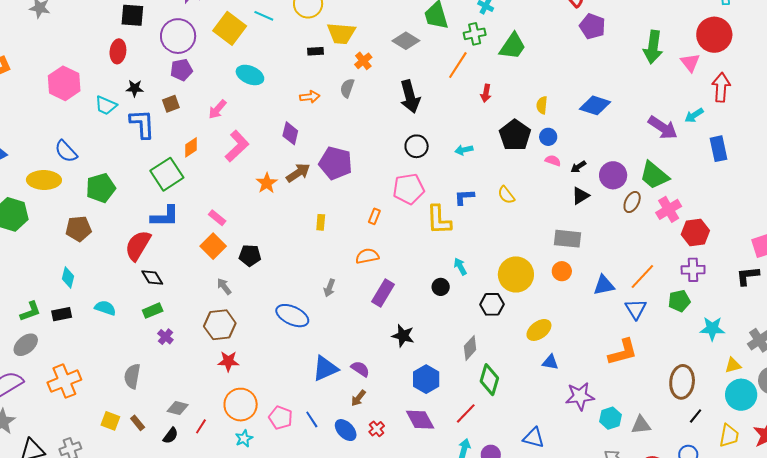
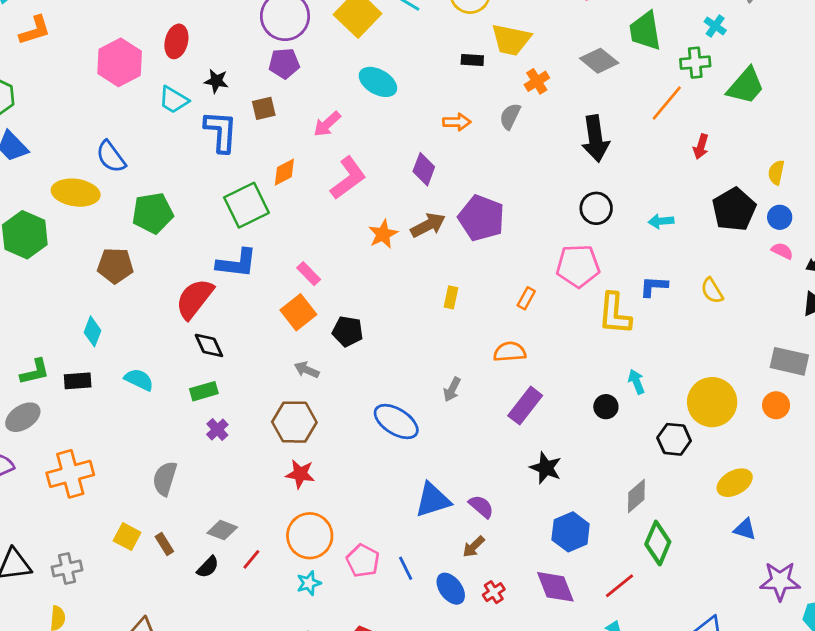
red ellipse: (118, 51) -> (176, 41), moved
gray arrow: (224, 286) -> (307, 370), turned -36

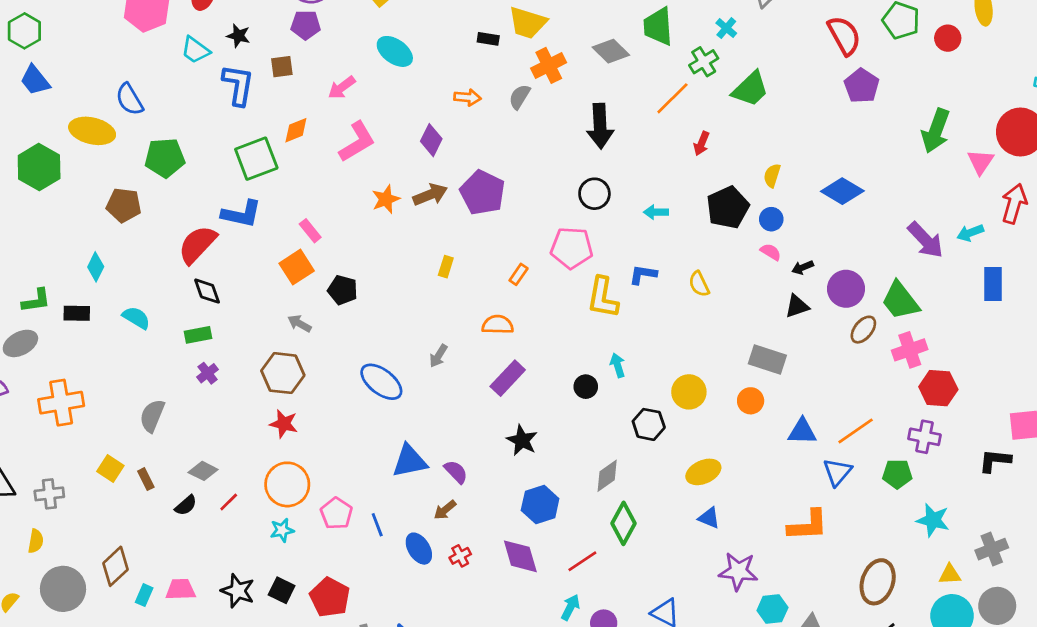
green cross: (695, 63) -> (704, 62), turned -32
orange cross: (537, 81) -> (549, 65), size x1.4
yellow circle: (712, 402) -> (689, 392), size x0.7

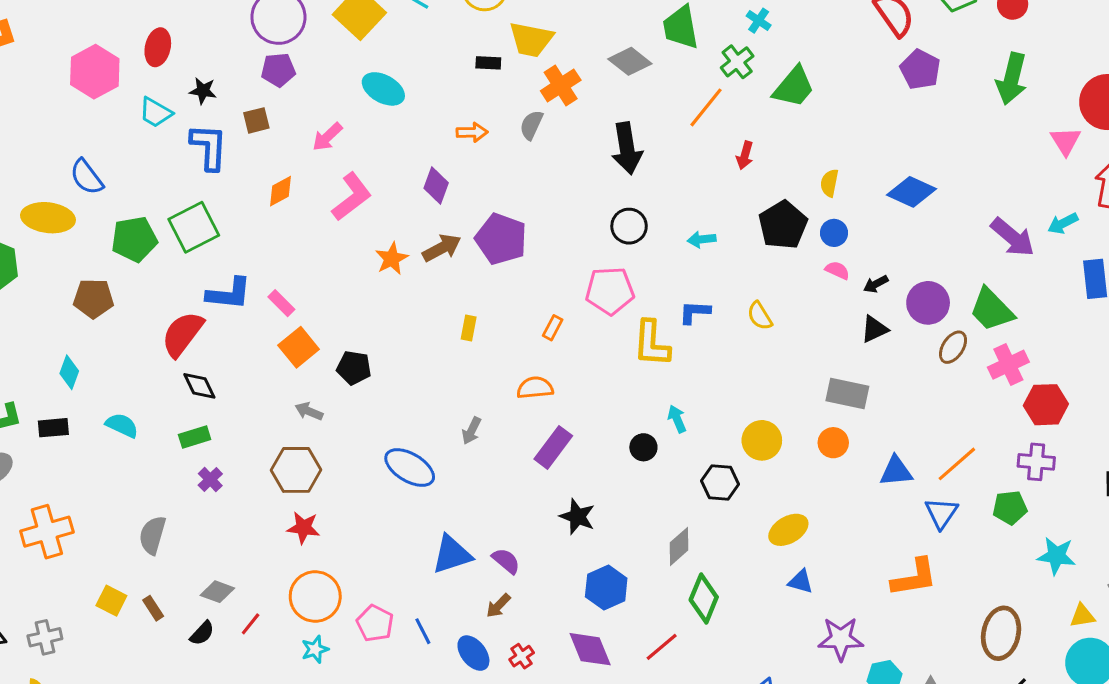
green arrow: (936, 131) -> (1012, 79), moved
green square: (256, 159) -> (194, 227), moved
pink rectangle: (310, 231) -> (281, 303), moved

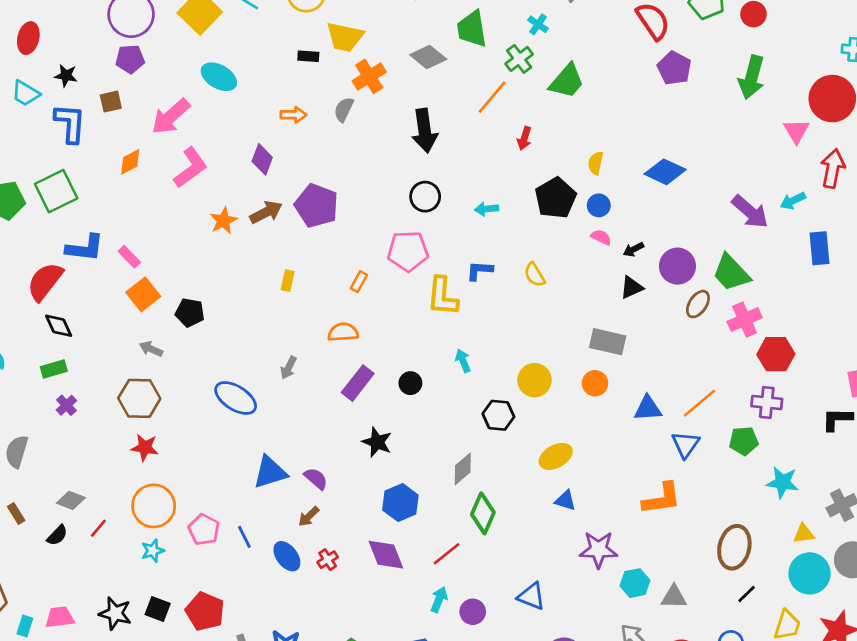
pink arrow: (327, 137) -> (171, 116), size x1.5
black circle: (643, 447) -> (410, 383), moved

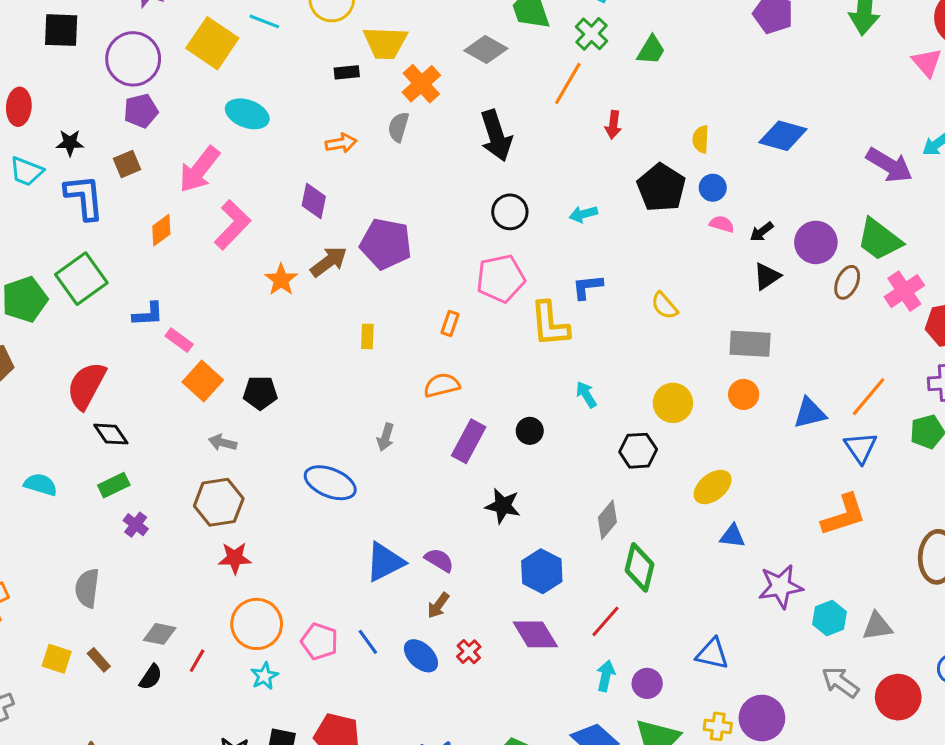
green trapezoid: (567, 81) -> (651, 50), size x0.7
blue L-shape: (85, 248) -> (148, 314), moved, size x0.7
yellow semicircle: (535, 275) -> (664, 306), moved

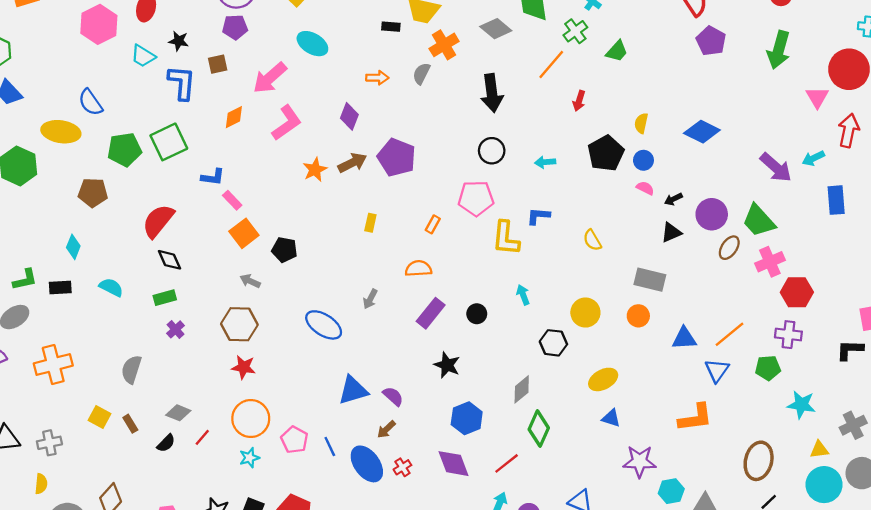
blue ellipse: (421, 656) -> (367, 464), size x1.4

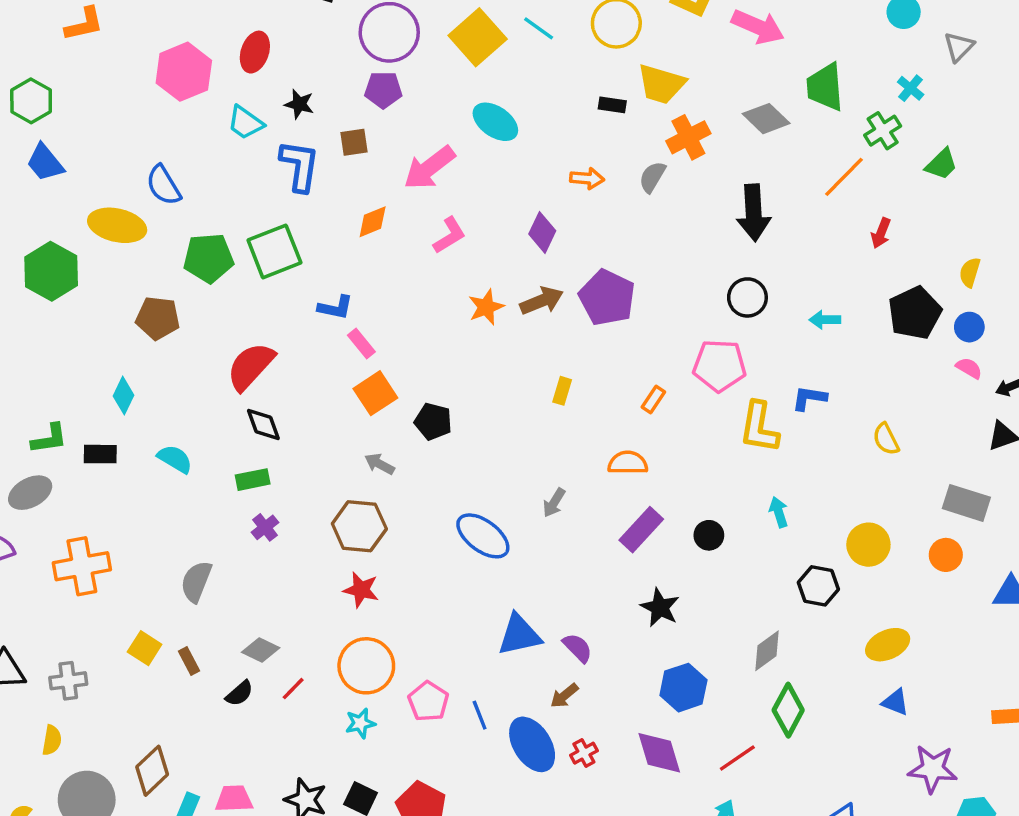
pink L-shape: (287, 123) -> (449, 235), size x0.7

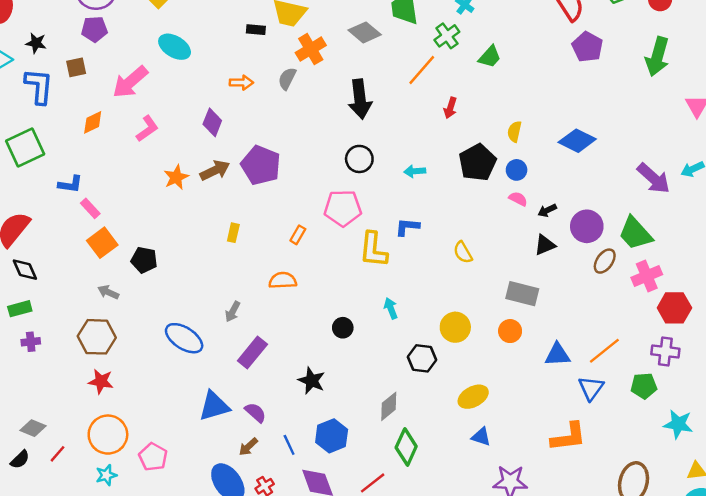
purple cross: (265, 527) -> (31, 342), turned 36
purple rectangle: (641, 530) -> (252, 353), moved
blue line: (480, 715) -> (289, 445), moved

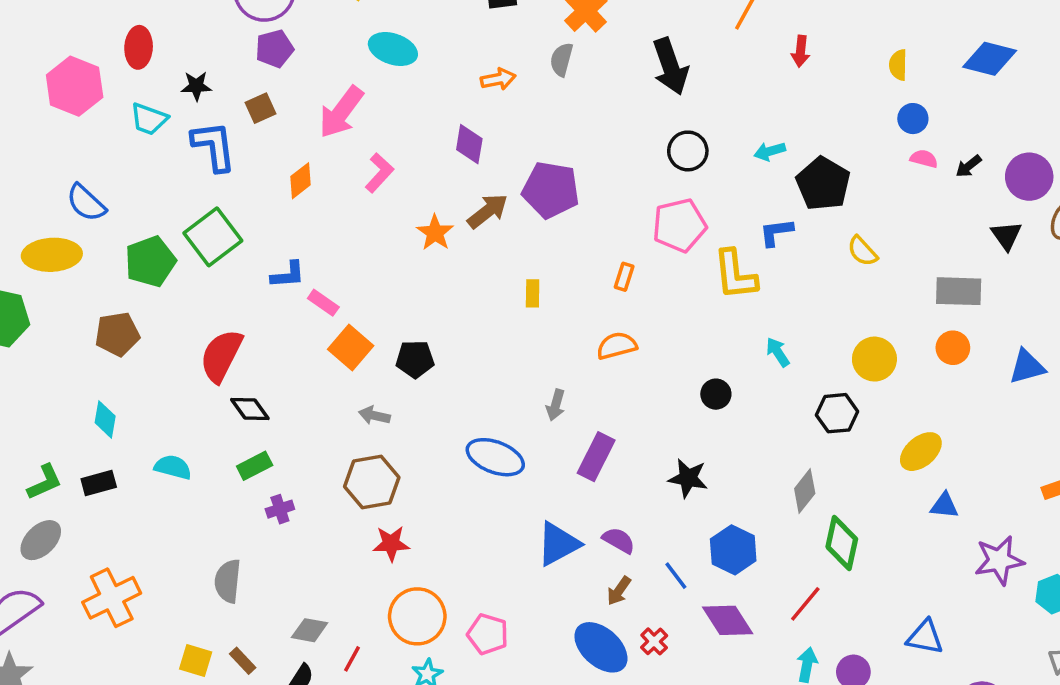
black pentagon: (478, 162) -> (823, 184), moved
black triangle: (545, 245) -> (1006, 236), moved, turned -30

